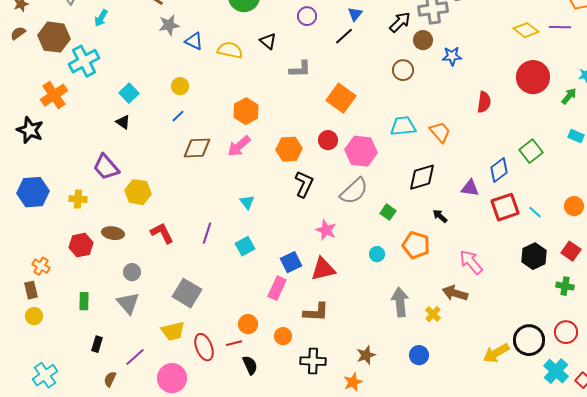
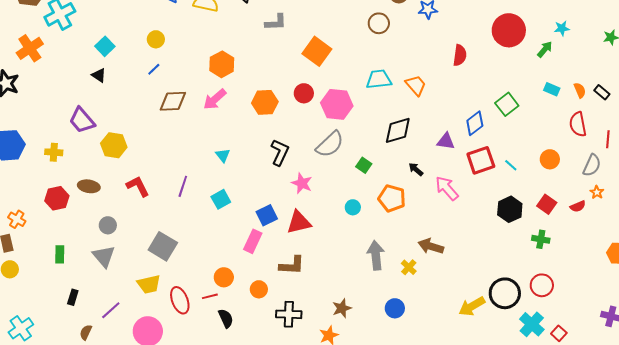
black L-shape: (304, 184) -> (280, 152), moved
pink arrow: (471, 262) -> (447, 188), moved

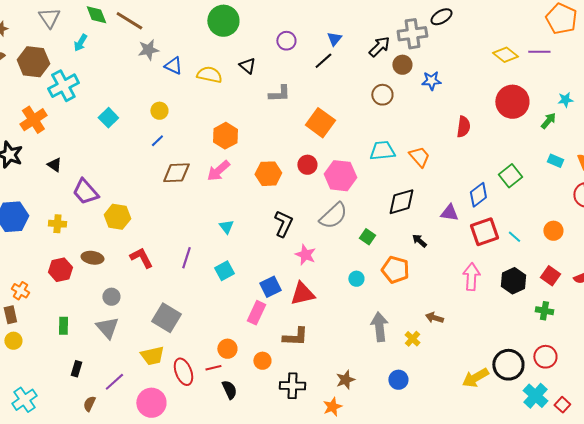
black triangle: (99, 75) -> (54, 165), moved
pink arrow: (447, 188) -> (471, 277), moved, turned 44
brown arrow: (431, 246) -> (434, 318), size x0.7

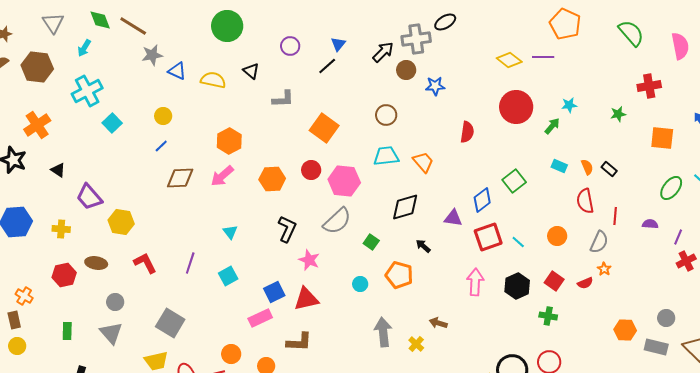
cyan cross: (63, 86) -> (87, 91), moved
brown circle: (382, 95) -> (386, 115), moved
pink rectangle: (256, 313) -> (260, 318), turned 40

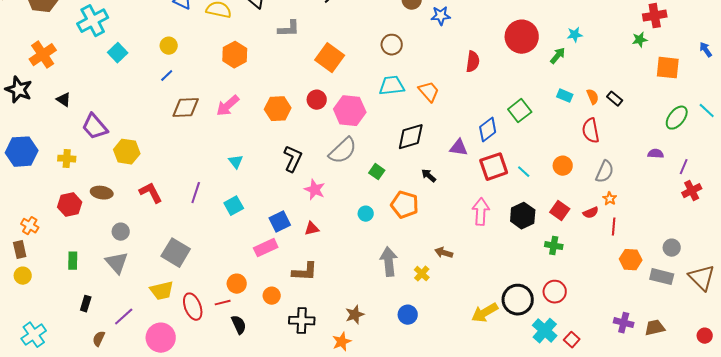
green star: (618, 114) -> (640, 40), moved
orange hexagon: (229, 141) -> (235, 55), moved
red line: (615, 216) -> (614, 227), moved
red triangle: (306, 299) -> (312, 229), size x0.6

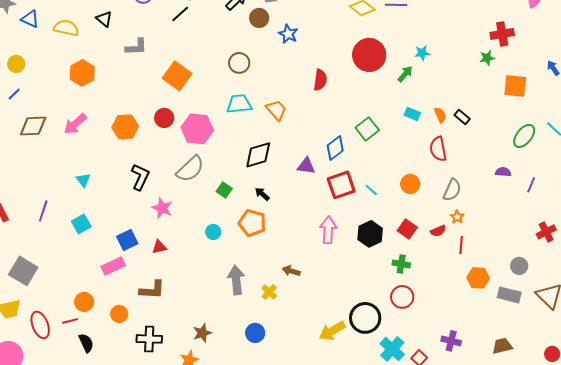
blue star: (441, 16) -> (288, 34), turned 30
black arrow: (429, 176) -> (262, 194), moved
red cross: (692, 191) -> (546, 232), moved
red circle: (555, 292) -> (402, 297), moved
purple cross: (624, 323) -> (451, 341), moved

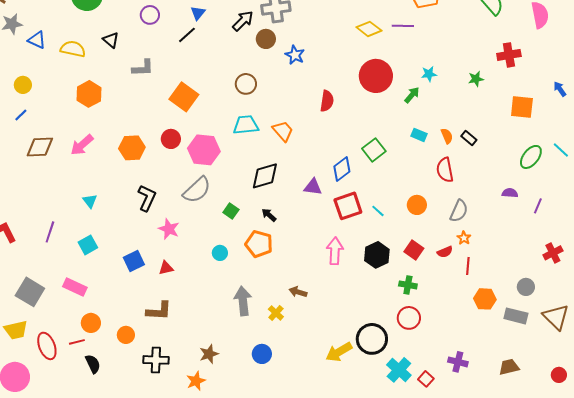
green star: (487, 58) -> (476, 79), moved
pink rectangle: (113, 266) -> (75, 287), moved, turned 50

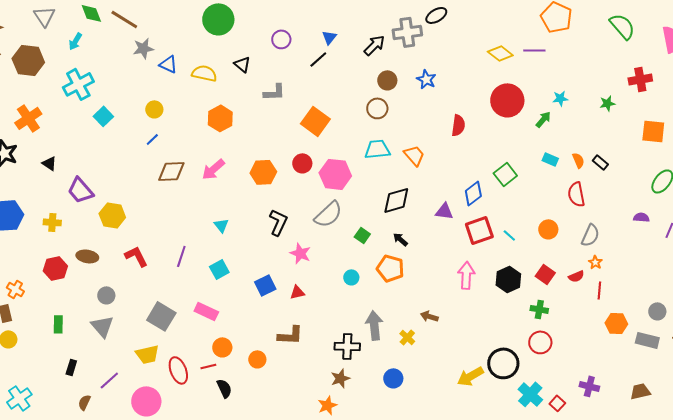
brown circle: (266, 39) -> (387, 80), moved
black cross: (156, 360) -> (347, 346), moved

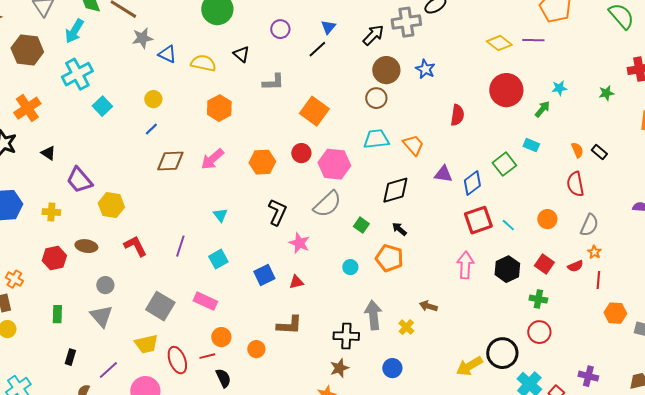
cyan arrow: (75, 41) -> (74, 31), size x1.4
brown circle: (387, 80) -> (386, 70), size x1.4
cyan rectangle: (550, 159) -> (531, 145), moved
purple triangle: (444, 211) -> (443, 174), moved

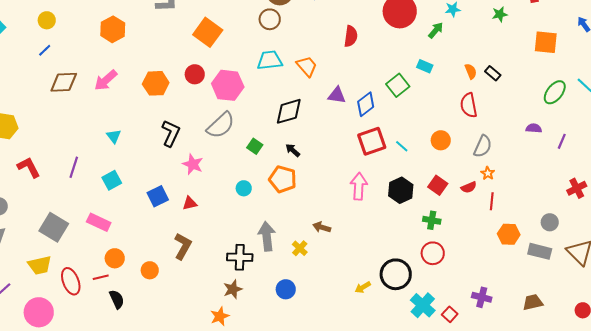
brown L-shape: (289, 325) -> (183, 246), turned -64
yellow arrow: (469, 366) -> (363, 287), size x0.6

